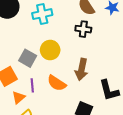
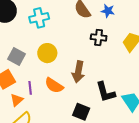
black cross: (83, 29) -> (99, 37), moved
gray square: (28, 58) -> (16, 57), moved

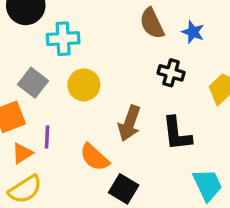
cyan cross: (39, 18) -> (63, 39), moved
orange semicircle: (54, 85) -> (94, 157), moved
black L-shape: (106, 92) -> (177, 134), moved

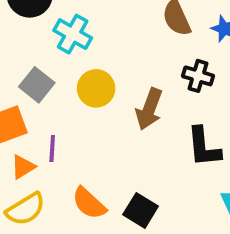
cyan cross: (63, 39) -> (73, 34), turned 32
brown arrow: (129, 123) -> (149, 109), moved
orange semicircle: (94, 157) -> (89, 203), moved

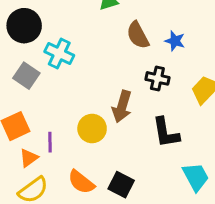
gray square: (37, 85) -> (26, 76), moved
yellow circle: (96, 88) -> (92, 129), moved

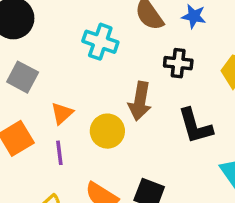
cyan cross: (59, 53) -> (100, 42), moved
orange triangle: (29, 158) -> (62, 113), moved

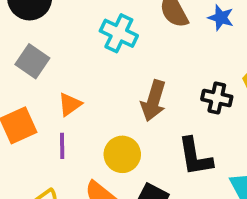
black cross: (178, 63) -> (217, 98), moved
black L-shape: (195, 126) -> (195, 157), moved
yellow circle: (107, 131) -> (122, 154), moved

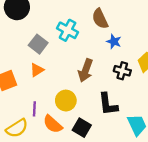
blue star: (221, 18) -> (114, 42), moved
gray square: (32, 61) -> (38, 44), moved
purple line: (62, 146) -> (34, 109), moved

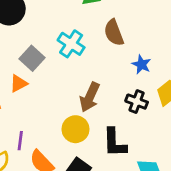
blue star: (114, 42) -> (141, 64), moved
orange triangle: (37, 70) -> (19, 83), moved
yellow circle: (66, 101) -> (75, 129), moved

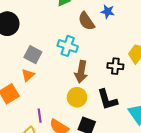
cyan cross: (71, 44) -> (68, 46), moved
blue star: (141, 64) -> (108, 12), moved

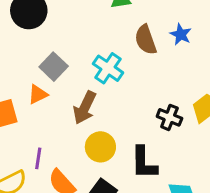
brown arrow: (81, 72) -> (85, 108), moved

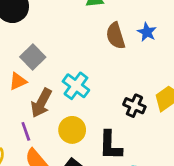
cyan cross: (108, 68) -> (76, 86), moved
brown arrow: (85, 108) -> (41, 103), moved
purple line: (38, 158) -> (26, 131), moved, turned -30

